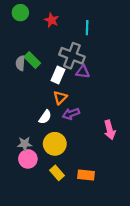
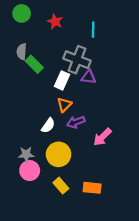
gray semicircle: (20, 63) -> (22, 52), moved
pink arrow: (110, 130) -> (102, 137), moved, turned 60

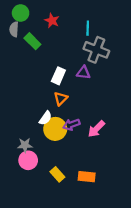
gray semicircle: (22, 52) -> (14, 29), moved
gray cross: (77, 60) -> (96, 50), moved
green rectangle: (34, 64) -> (32, 41), moved
purple arrow: (76, 122) -> (71, 125), moved
yellow circle: (59, 154) -> (55, 129), moved

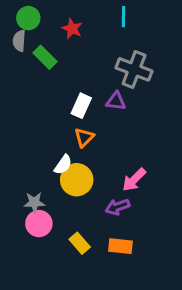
cyan line: (88, 28) -> (123, 17), moved
purple arrow: (71, 125) -> (117, 207), moved

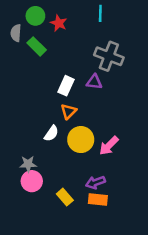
green circle: (28, 18) -> (35, 16), moved
yellow circle: (77, 180) -> (81, 140), moved
purple arrow: (117, 207) -> (95, 182), moved

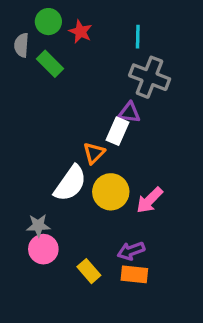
cyan line: (100, 13) -> (138, 37), moved
white rectangle: (66, 86) -> (118, 131), moved
white semicircle: (51, 133) -> (70, 183), size x1.6

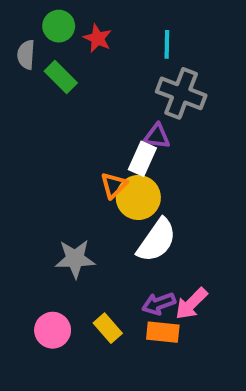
white semicircle: (70, 183) -> (157, 240), moved
yellow circle: (111, 192) -> (138, 198), moved
pink arrow: (150, 200) -> (191, 304), moved
gray star: (38, 226) -> (75, 259), moved, size x1.4
pink circle: (43, 249) -> (53, 330), moved

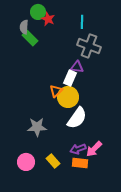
green circle: (59, 26) -> (38, 12), moved
gray semicircle: (26, 55) -> (24, 27), moved

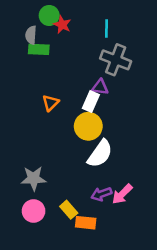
green rectangle: (30, 38) -> (39, 49), turned -42
orange triangle: (56, 91) -> (50, 103), moved
gray star: (37, 127) -> (34, 178), moved
orange rectangle: (80, 163) -> (86, 223), moved

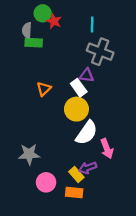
white rectangle: (91, 102) -> (79, 88), turned -60
pink arrow: (122, 194) -> (107, 149), moved, turned -66
yellow rectangle: (69, 210) -> (76, 174), moved
pink circle: (34, 211) -> (46, 182), moved

